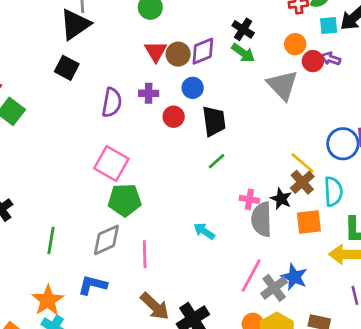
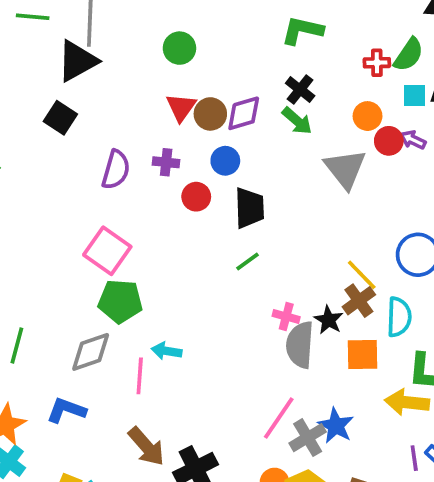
cyan arrow: (204, 231) -> (167, 351), moved, turned -30

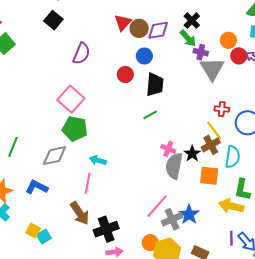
red cross: (377, 63) -> (222, 109), moved
purple cross: (166, 162) -> (201, 52), moved
pink line: (140, 376) -> (88, 183), moved

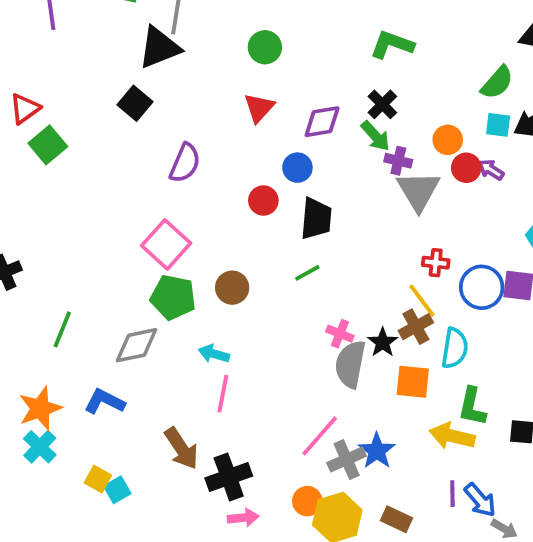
brown circle: (139, 28) -> (232, 288), moved
pink line: (88, 183) -> (223, 394), moved

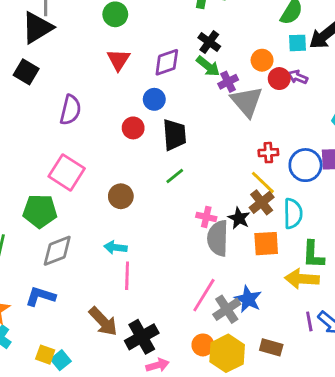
purple cross: (398, 161) -> (228, 82), turned -30
green pentagon: (173, 297) -> (40, 211), moved

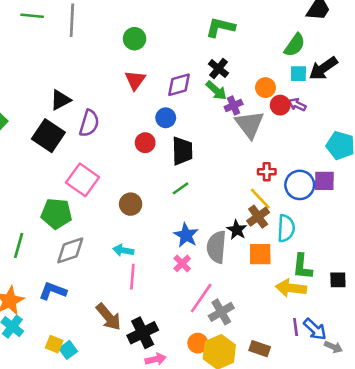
black triangle: (37, 28) -> (60, 100), moved, size x0.7
black square: (26, 72) -> (48, 136), moved, size x1.4
pink cross: (206, 217) -> (182, 263), moved, turned 30
blue star: (248, 299) -> (186, 235), moved

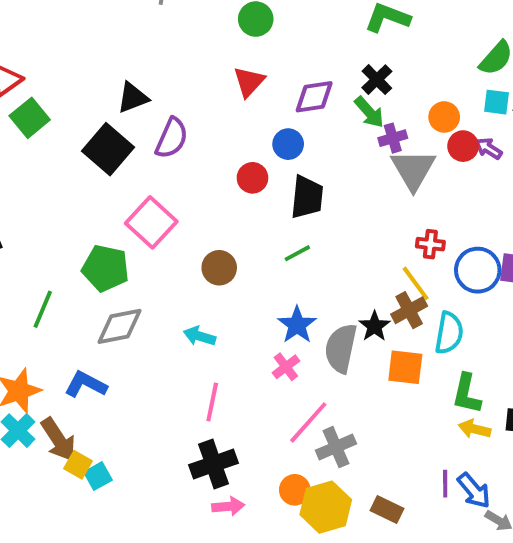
pink line: (132, 277) -> (212, 402), moved
yellow arrow: (291, 288) -> (474, 429), moved, size x0.7
brown arrow: (108, 317) -> (58, 439), moved

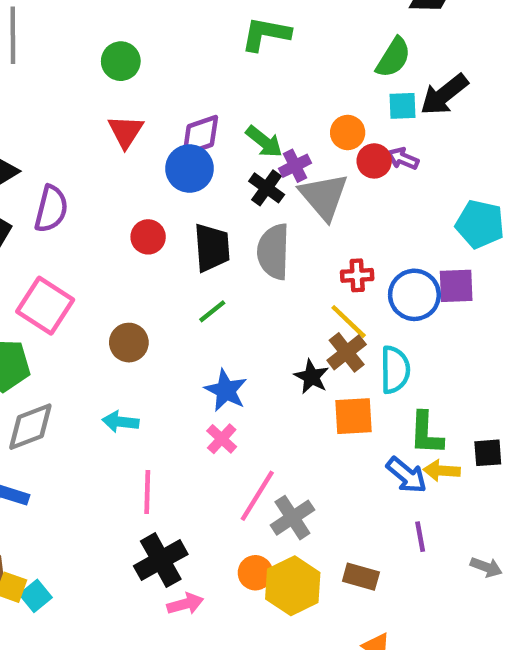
black cross: (377, 80) -> (267, 188), moved
blue circle: (288, 144) -> (189, 169), moved, size x1.4
gray semicircle: (341, 348) -> (273, 252), moved
blue arrow: (474, 491) -> (407, 475), moved

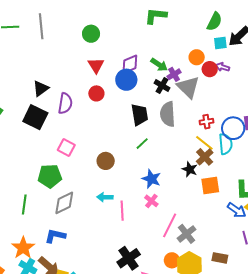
red circle: (148, 237) -> (96, 93), moved
pink square: (45, 306) -> (66, 147), size x0.7
cyan semicircle: (395, 370) -> (226, 144), moved
pink line: (147, 492) -> (122, 211), moved

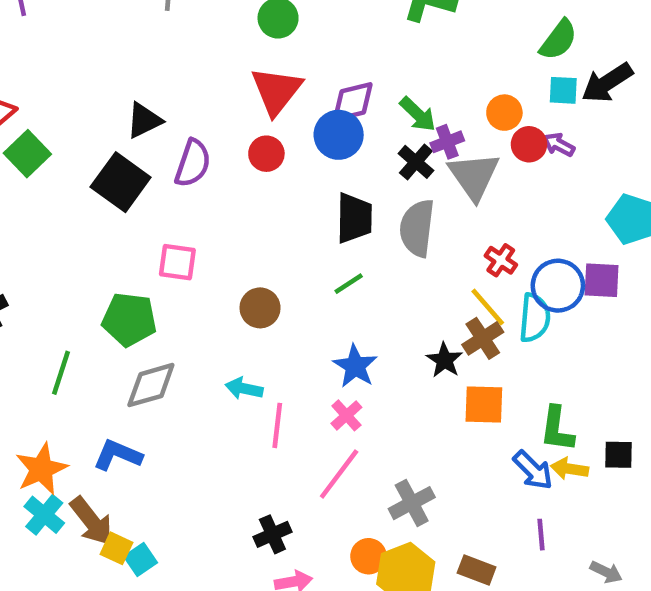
red triangle: (96, 65) -> (276, 91), size x1.4
red cross: (206, 122) -> (501, 260), turned 32
pink square: (66, 147) -> (177, 262), turned -30
pink line: (170, 225) -> (339, 474), moved
black cross: (129, 258) -> (272, 534), size x0.7

